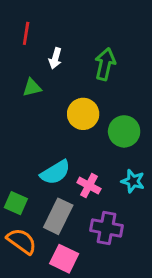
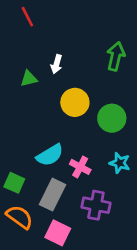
red line: (26, 33) -> (27, 17), moved, turned -36
white arrow: (55, 58) -> (56, 64), moved
green arrow: (105, 64) -> (116, 56), moved

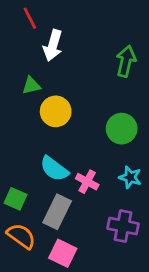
white arrow: (56, 64) -> (53, 45), moved, size x1.5
yellow circle: (75, 102) -> (56, 111), moved
cyan semicircle: (50, 155) -> (54, 169), turned 68
purple cross: (96, 205) -> (123, 226), moved

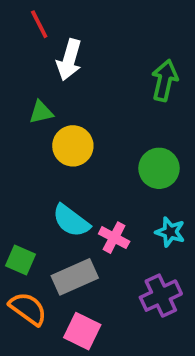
gray rectangle: (57, 212) -> (75, 277), turned 40
purple cross: (123, 226) -> (161, 296), turned -36

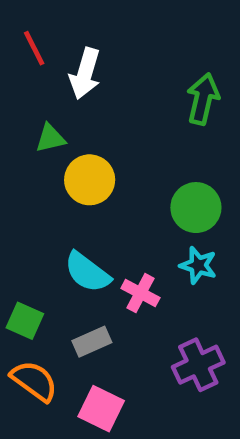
red line: (39, 24) -> (34, 48), moved
cyan star: (170, 232) -> (198, 265), moved
gray rectangle: (75, 277) -> (92, 342), size x0.7

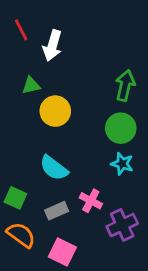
green arrow: (203, 99) -> (125, 85), moved
pink cross: (140, 293) -> (91, 201), moved

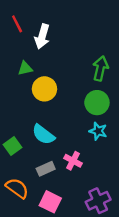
green square: (15, 198) -> (13, 146), moved, turned 30
purple cross: (122, 225) -> (98, 201), moved

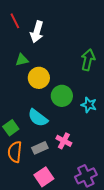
green circle: (97, 103) -> (62, 96), moved
cyan star: (98, 131) -> (89, 105), moved
orange semicircle: (17, 188) -> (15, 152), moved, turned -120
pink square: (50, 202) -> (44, 177), turned 30

